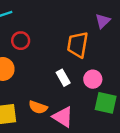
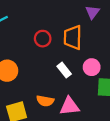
red circle: (21, 41) -> (43, 39), moved
pink triangle: (63, 117) -> (69, 106), turned -30

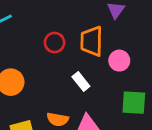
pink circle: (92, 67) -> (119, 61), moved

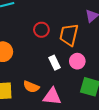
pink circle: (119, 61) -> (77, 61), moved

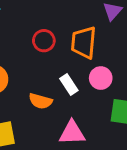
orange semicircle: (31, 87) -> (41, 101), moved

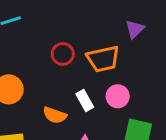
orange trapezoid: (84, 42) -> (103, 59), turned -112

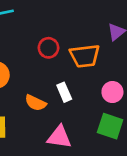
pink circle: (118, 96) -> (112, 92), moved

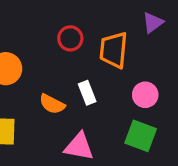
orange trapezoid: (85, 56) -> (114, 50), turned 100

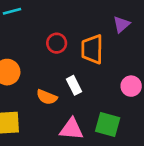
pink circle: (145, 95) -> (131, 86), moved
green square: (141, 136) -> (108, 125), moved

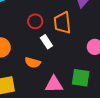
white rectangle: (74, 85) -> (46, 42), moved

